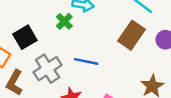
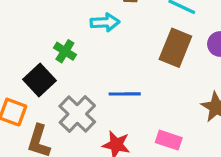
green cross: (64, 21) -> (65, 51), moved

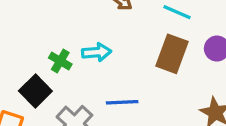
cyan arrow: (105, 22) -> (97, 52), moved

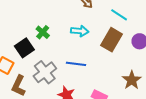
cyan arrow: (97, 52) -> (80, 31), moved

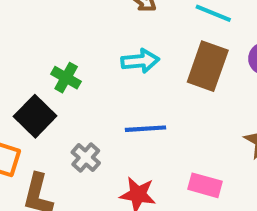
gray cross: (45, 72) -> (86, 158), size x0.6

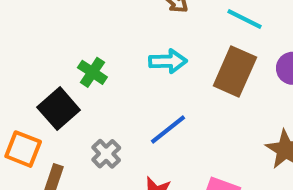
blue line: (145, 129) -> (168, 129), turned -39

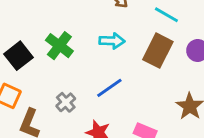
green cross: (92, 72) -> (59, 46), size x1.4
black square: (59, 109) -> (19, 56), moved

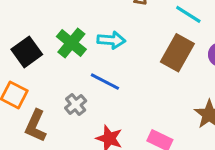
cyan arrow: (112, 41) -> (111, 40), moved
blue line: (109, 88) -> (105, 82), moved, turned 60

